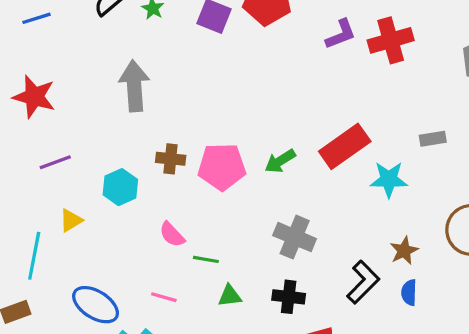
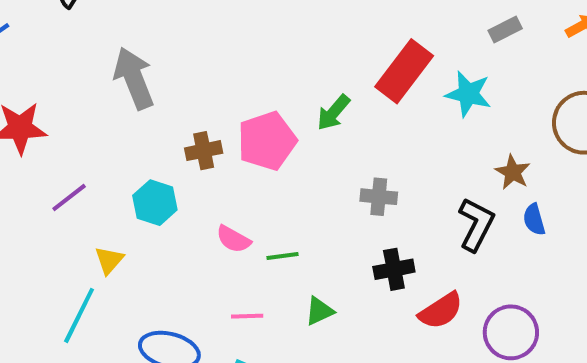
cyan star: (389, 179) -> (468, 94), turned 30
gray cross: (295, 237) -> (379, 197), size x0.7
cyan line: (34, 256) -> (79, 315), turned 33
green triangle: (230, 296) -> (319, 311), moved

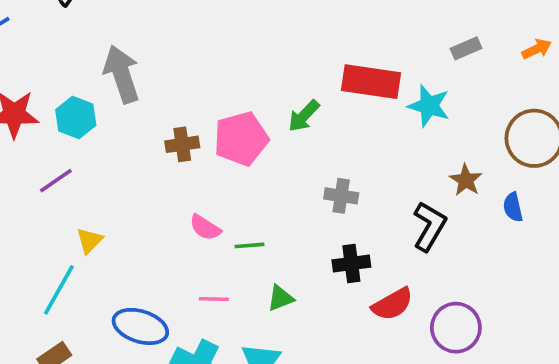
red rectangle: (404, 71) -> (371, 82), turned 58
cyan hexagon: (155, 203) -> (76, 118), moved
blue semicircle: (534, 219) -> (513, 207), moved

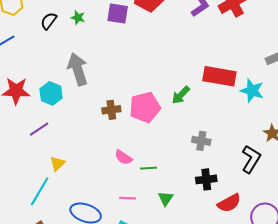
green triangle: (281, 298) -> (166, 198), turned -35

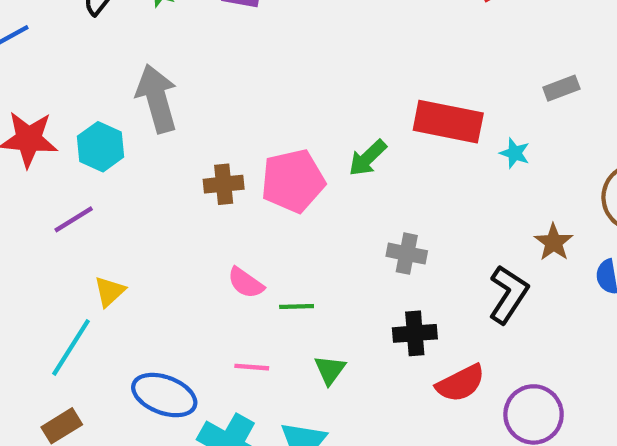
cyan star: (252, 91) -> (515, 153), size x0.6

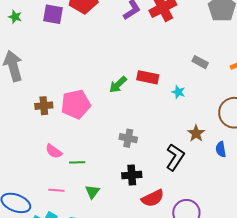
gray rectangle: (561, 88) -> (200, 62), turned 49
red rectangle: (448, 122) -> (148, 77), size x0.7
green arrow: (368, 158) -> (118, 85), moved

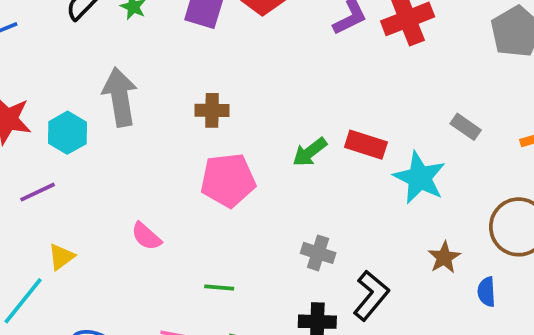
cyan star: (178, 92) -> (420, 178), size x2.0
brown cross: (44, 106) -> (212, 110), moved
pink semicircle: (54, 151) -> (146, 236), moved
black L-shape: (175, 157) -> (371, 295), moved

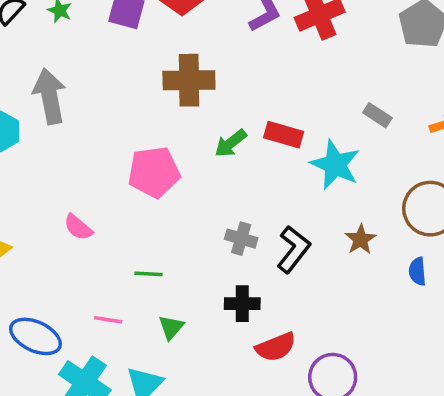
brown cross: (212, 110) -> (189, 80), moved, size x1.6
blue semicircle: (487, 292) -> (417, 271), moved
black L-shape: (371, 295) -> (293, 249), moved

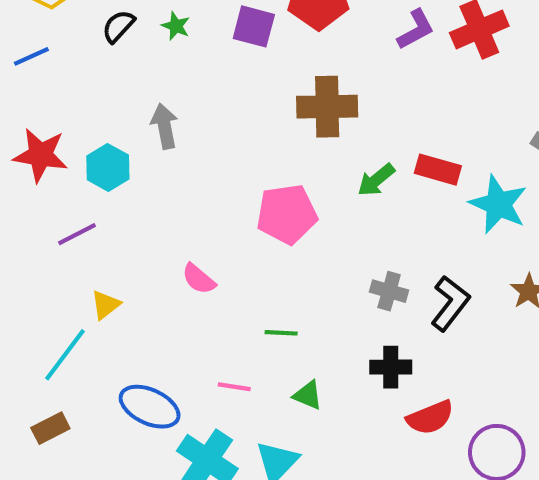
gray arrow: (50, 96) -> (165, 126), size x0.7
green triangle: (171, 327) -> (308, 395), turned -48

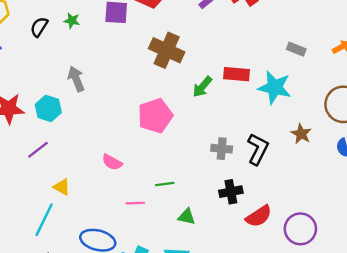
brown cross: (327, 107) -> (167, 50), turned 36
yellow triangle: (106, 305) -> (62, 187), turned -42
pink line: (234, 387) -> (135, 203), moved

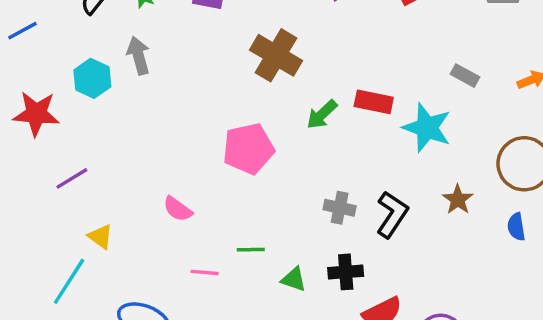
gray arrow: (76, 79) -> (138, 56), moved
cyan hexagon: (48, 108) -> (92, 78), moved
green triangle: (187, 217) -> (294, 279), moved

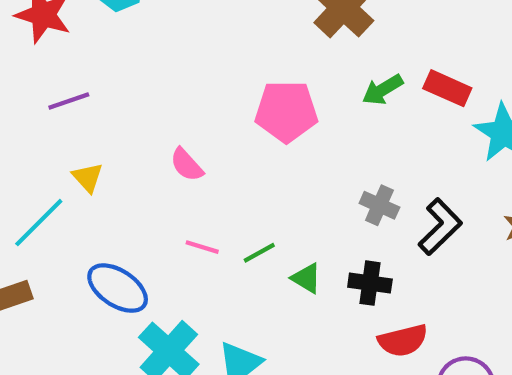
green line: (251, 250) -> (259, 253), moved, turned -40

